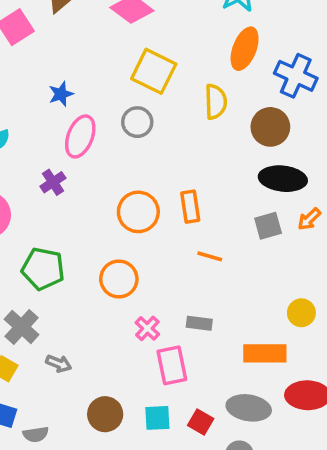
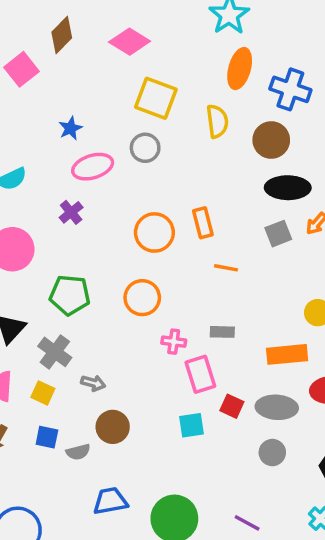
pink ellipse: (80, 136) -> (93, 167), turned 57
pink cross: (147, 328) -> (174, 342), turned -30
brown circle: (105, 414) -> (113, 427), moved
red square: (201, 422) -> (232, 406), moved

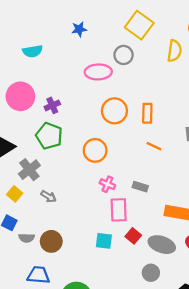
pink ellipse: (93, 167) -> (98, 72), moved
purple cross: (71, 212) -> (52, 105), moved
brown circle: (113, 427) -> (51, 241), moved

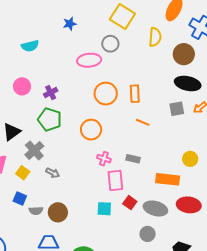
pink circle: (20, 96) -> (22, 86), size x0.7

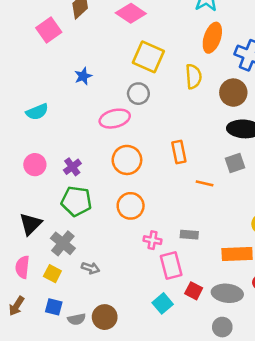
orange circle: (106, 94) -> (127, 160), moved
orange line: (143, 122) -> (205, 183), moved
cyan square: (104, 209) -> (163, 303), turned -35

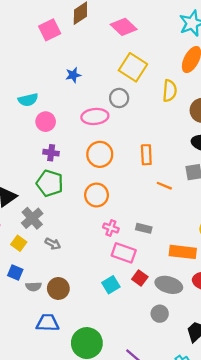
pink circle: (35, 165) -> (46, 122), moved
purple cross: (72, 167) -> (51, 153), turned 35
pink rectangle: (171, 266) -> (124, 253), turned -65

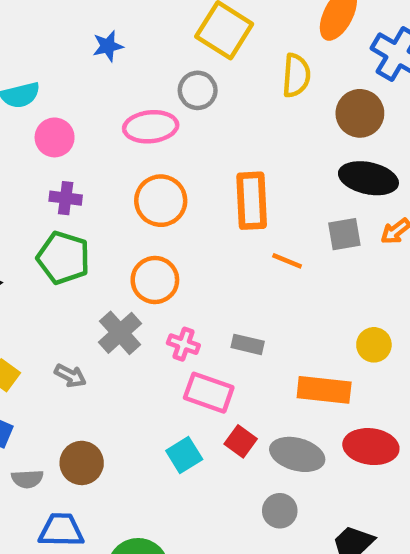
orange rectangle: (146, 155) -> (252, 201), size x1.4
gray cross: (32, 218) -> (120, 333), moved
gray semicircle: (33, 286) -> (27, 479), moved

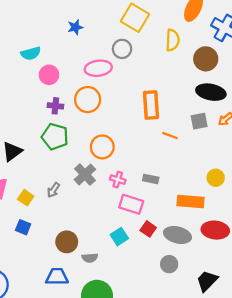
orange circle: (161, 201) -> (88, 100), moved
gray arrow: (70, 376) -> (53, 190), moved, turned 98
gray semicircle: (27, 479) -> (90, 258), moved

